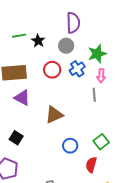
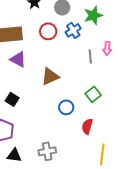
pink arrow: (101, 76) -> (107, 48), moved
green square: (101, 142) -> (93, 94), moved

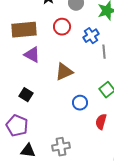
blue cross: (73, 30) -> (91, 36), moved

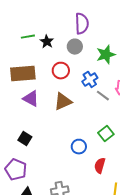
gray line: (104, 52) -> (103, 96), turned -48
brown triangle: (64, 72) -> (63, 102), moved

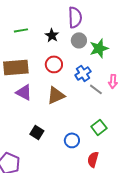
black star: (47, 42) -> (52, 35), moved
gray circle: (75, 47) -> (79, 40), moved
black square: (25, 139) -> (37, 132), moved

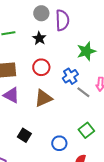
gray circle: (79, 40) -> (41, 13), moved

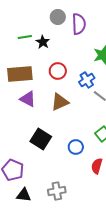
black star: (39, 38) -> (43, 42), moved
black square: (24, 135) -> (41, 139), size x1.5

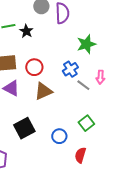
red circle: (58, 71) -> (34, 67), moved
black square: (41, 139) -> (24, 128), turned 30

